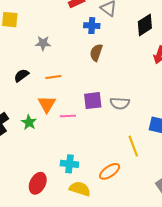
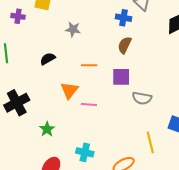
orange line: (53, 77) -> (89, 65), moved
purple square: (93, 101) -> (121, 77), moved
green star: (29, 122) -> (47, 129), moved

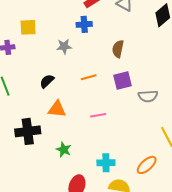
blue cross: (124, 18) -> (84, 24), moved
orange triangle: (69, 90) -> (57, 109), moved, turned -48
black cross: (17, 103) -> (28, 131), turned 35

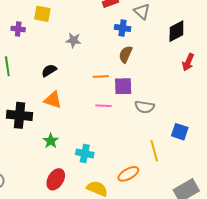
blue cross: (84, 24) -> (123, 28), moved
orange line: (89, 77) -> (101, 76), moved
pink line: (98, 115) -> (104, 106), moved
cyan cross: (106, 163) -> (85, 153), moved

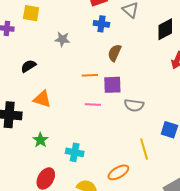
blue cross: (123, 28) -> (101, 24), moved
black semicircle: (49, 70) -> (28, 66), moved

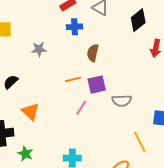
orange triangle: (42, 99) -> (30, 112), turned 36
pink line: (93, 105) -> (81, 108), turned -49
green star: (40, 140) -> (25, 154), moved

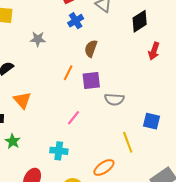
blue cross: (75, 27) -> (76, 21), turned -35
orange line: (73, 79) -> (68, 73), turned -56
pink line: (81, 108) -> (73, 118), moved

